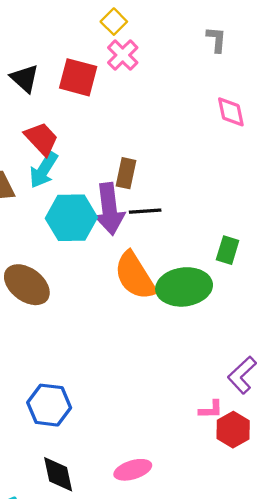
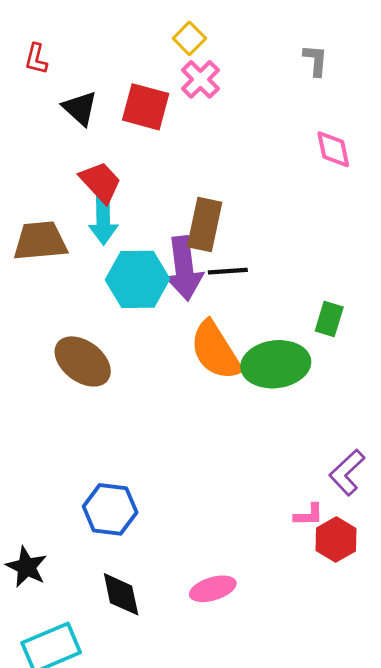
cyan arrow: (44, 170) -> (103, 220), turned -33
brown rectangle: (126, 173) -> (205, 225), size x1.4

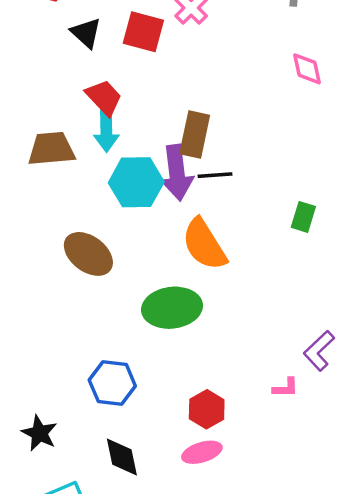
green ellipse: (276, 364) -> (172, 308), moved
red hexagon: (336, 540) -> (207, 409), moved

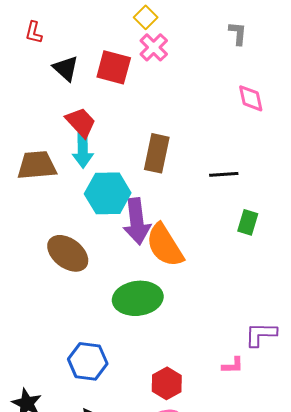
purple arrow: (177, 173) -> (137, 221), moved
black line: (215, 175) -> (224, 174), moved
purple L-shape: (319, 351) -> (261, 334), turned 44

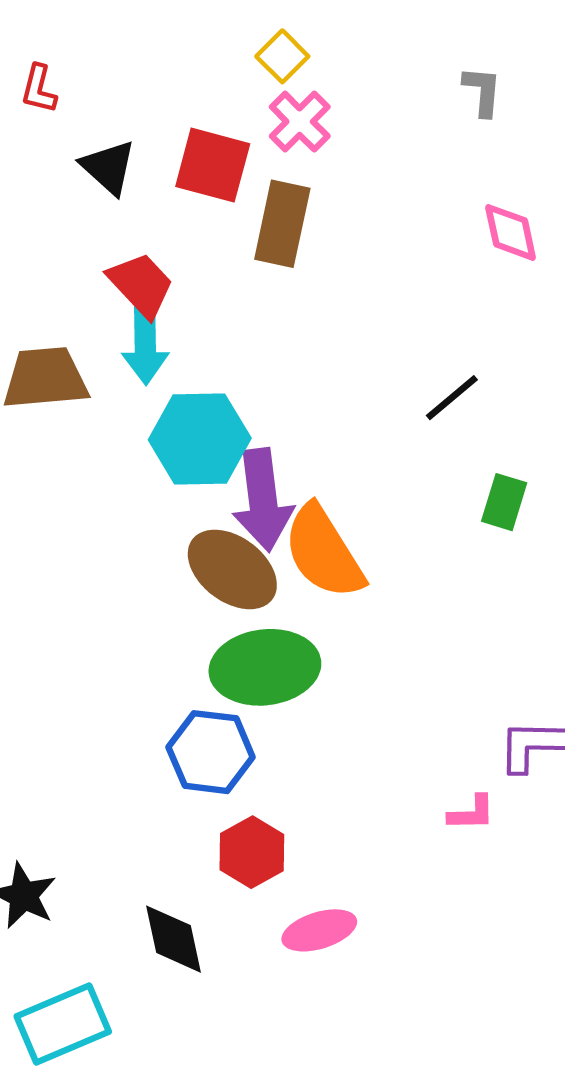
brown rectangle: (157, 153) -> (282, 224), moved
black line: (224, 174) -> (452, 398), turned -36
brown ellipse: (68, 253) -> (232, 569), moved
blue hexagon: (88, 361) -> (211, 752), moved
red hexagon: (167, 383) -> (252, 852), moved

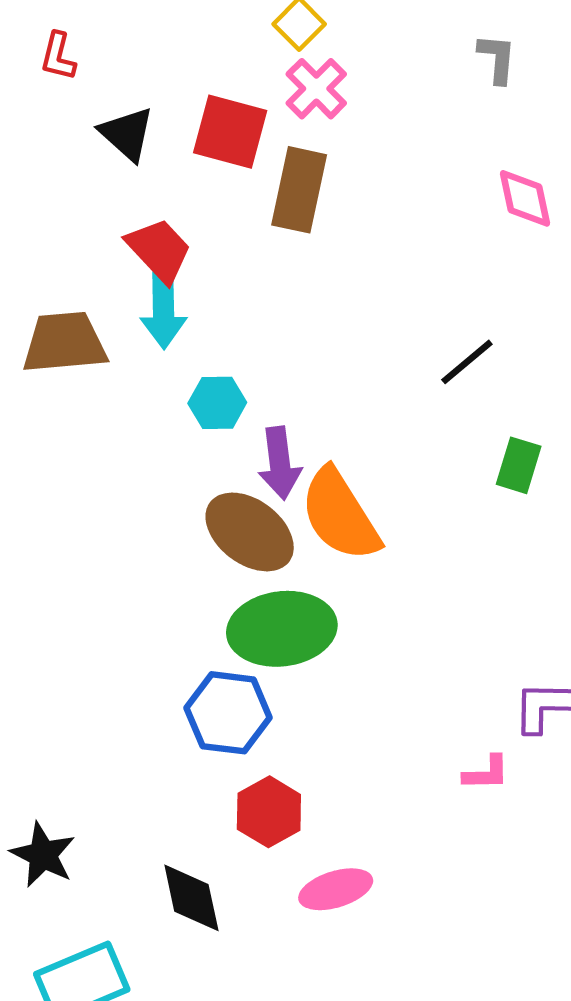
cyan hexagon: (200, 439) -> (217, 403), size x0.6
purple arrow: (263, 500) -> (280, 463), size x0.7

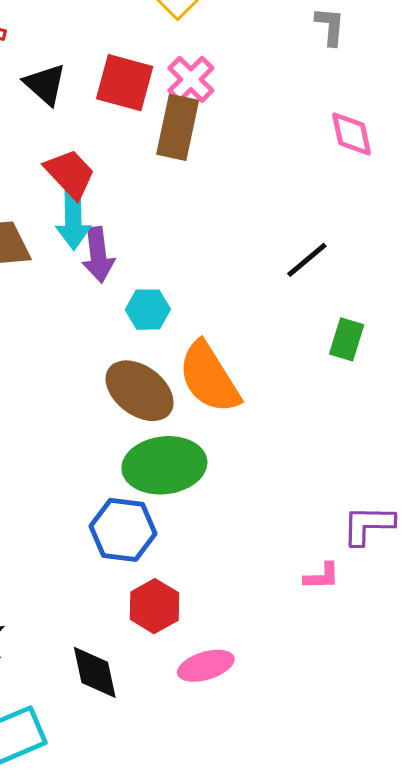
pink cross: (316, 89) -> (191, 79), moved
cyan hexagon: (217, 403) -> (148, 310), moved
purple arrow: (280, 463) -> (98, 255), moved

